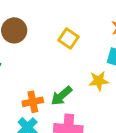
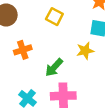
orange cross: (33, 102) -> (23, 50), moved

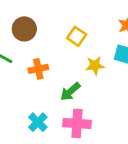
yellow star: (85, 51) -> (95, 66), moved

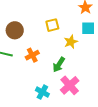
yellow square: (77, 36) -> (52, 25), turned -32
pink cross: (77, 123) -> (70, 85), turned -30

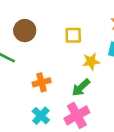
orange cross: (32, 55) -> (42, 82), moved
green arrow: (59, 65) -> (81, 87), moved

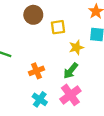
brown circle: (25, 31) -> (33, 15), moved

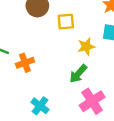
orange cross: (36, 71) -> (25, 63), moved
pink cross: (70, 95) -> (92, 101), moved

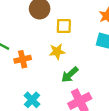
yellow star: (86, 47) -> (57, 52), moved

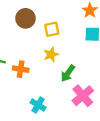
orange cross: (23, 59) -> (21, 69), turned 35

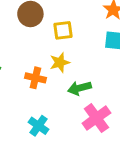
orange cross: (21, 69) -> (35, 78), moved
green arrow: (68, 73) -> (79, 88), turned 36

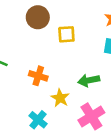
yellow star: (60, 62) -> (60, 98), moved, turned -30
green arrow: (79, 88) -> (89, 80), moved

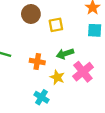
green arrow: (89, 80) -> (65, 54), moved
pink cross: (91, 116) -> (83, 72), moved

